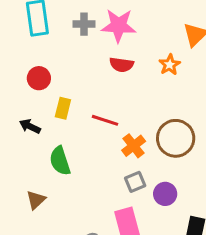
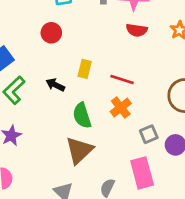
red circle: (39, 78) -> (51, 33), moved
orange cross: (134, 146) -> (121, 108), moved
brown triangle: (36, 200) -> (79, 150), moved, size x1.6

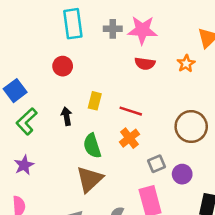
black arrow: (55, 85) -> (66, 116), turned 54

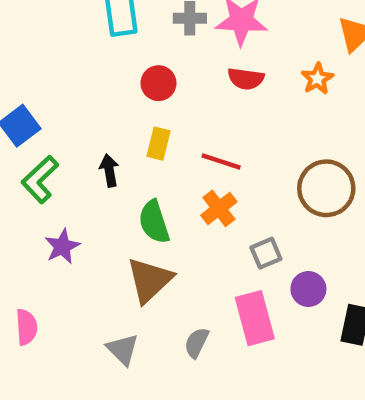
red circle: (63, 66) -> (158, 83), moved
purple star: (24, 165) -> (62, 246), moved
purple circle: (182, 174) -> (308, 289), moved

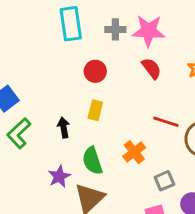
red semicircle: (246, 79) -> (151, 68), turned -135
red line: (221, 161) -> (166, 122), moved
purple star: (62, 246) -> (59, 177), moved

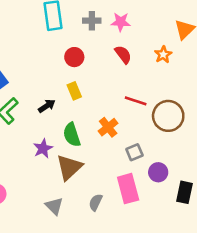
pink star: (149, 31) -> (121, 22), size x0.7
yellow rectangle: (95, 110) -> (74, 91), turned -36
black arrow: (64, 128) -> (47, 106), turned 66

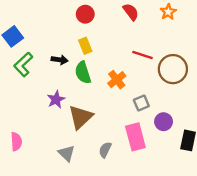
black arrow: (47, 106) -> (60, 60), turned 42
green semicircle: (72, 135) -> (83, 73), moved

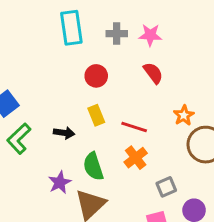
orange star: (168, 12) -> (184, 115), moved
red line: (142, 55) -> (134, 127), moved
green semicircle: (83, 73) -> (93, 166), moved

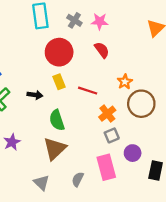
gray cross: (117, 34) -> (74, 20), turned 32
red circle: (96, 76) -> (59, 52), size x1.6
orange cross: (136, 158) -> (107, 114), moved
purple star: (60, 182) -> (12, 142), moved

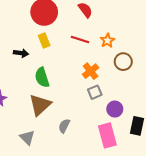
red line: (88, 91) -> (80, 39), moved
brown circle: (141, 104) -> (123, 62), size x0.7
pink rectangle: (106, 167) -> (107, 135), moved
gray semicircle: (78, 179) -> (64, 126), moved

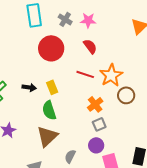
yellow rectangle: (44, 41) -> (52, 87), moved
orange star: (107, 41) -> (111, 75), size x1.6
purple circle: (115, 109) -> (96, 145), moved

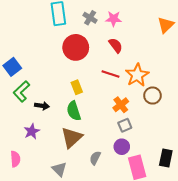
black arrow: (29, 87) -> (42, 106), moved

